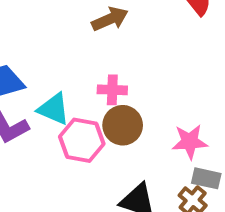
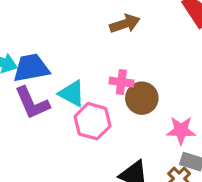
brown circle: (123, 125) -> (142, 98), moved

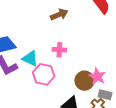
brown circle: (142, 98) -> (85, 81), moved
pink star: (181, 130) -> (97, 76), turned 30

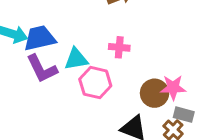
cyan triangle: (30, 59) -> (76, 59), turned -36
pink star: (97, 76) -> (173, 87), turned -30

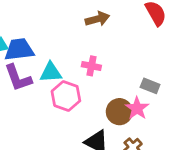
pink star: (173, 87) -> (137, 108), turned 30
gray rectangle: (184, 115) -> (150, 86), moved

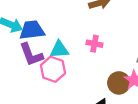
pink hexagon: (66, 96) -> (53, 69), moved

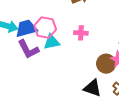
pink hexagon: (53, 69) -> (45, 27), moved

